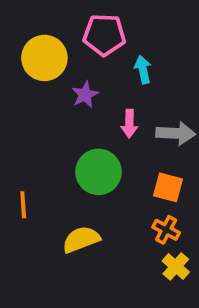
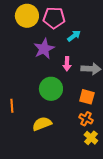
yellow circle: (44, 58) -> (27, 16), moved
cyan arrow: (143, 70) -> (74, 36), turned 64
purple star: (85, 95) -> (44, 49), size x1.5

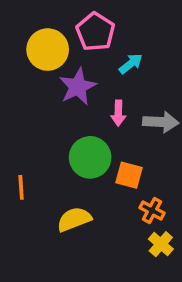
yellow circle: (27, 16) -> (48, 50), moved
pink pentagon: (54, 18) -> (95, 32), turned 30
orange square: (87, 97) -> (129, 175), moved

